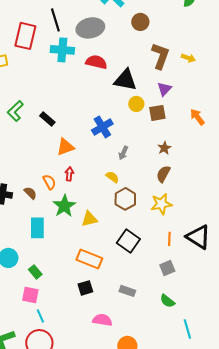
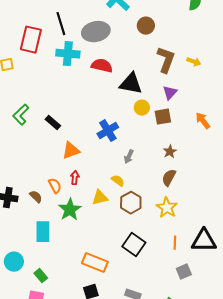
yellow star: (161, 204) -> (167, 208), turned -30
yellow triangle: (89, 219) -> (100, 198), moved
black triangle: (198, 237) -> (204, 241), turned -32
gray square: (167, 268) -> (184, 272), moved

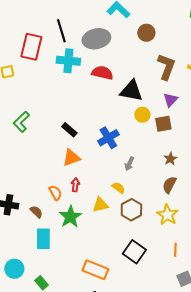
black rectangle: (53, 123) -> (69, 130), moved
brown semicircle: (36, 197) -> (36, 212), moved

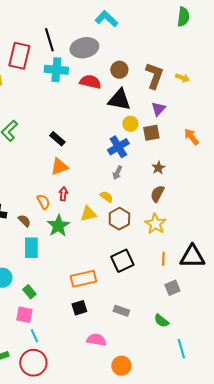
brown circle: (146, 33) -> (119, 70), moved
blue cross: (108, 138) -> (118, 147), moved
black square: (134, 252) -> (122, 261), turned 30
orange rectangle: (95, 270) -> (83, 279), turned -35

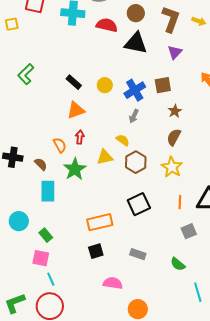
yellow circle: (130, 124) -> (105, 85), moved
brown square: (151, 133) -> (163, 85), moved

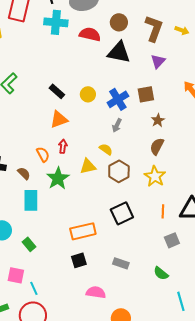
pink square: (41, 258) -> (16, 275), moved

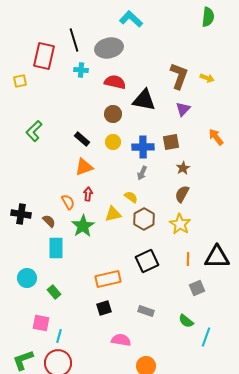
cyan cross: (56, 22) -> (81, 70), size x0.6
brown circle: (119, 22) -> (113, 114), moved
blue cross: (118, 99) -> (143, 147), turned 30
cyan line: (34, 288) -> (59, 336), turned 40
cyan line: (181, 301) -> (206, 337), moved, turned 36

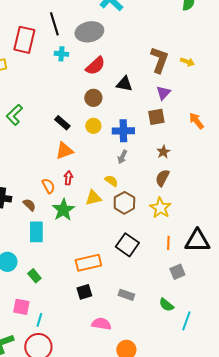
red semicircle: (115, 82) -> (95, 66), turned 125
black triangle: (144, 100) -> (124, 84), size x0.7
brown square: (171, 142) -> (156, 117), moved
black square: (147, 261) -> (127, 245), turned -30

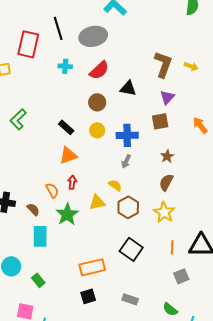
cyan cross: (61, 54) -> (65, 66), moved

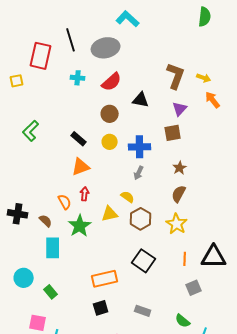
orange arrow: (200, 125) -> (213, 100), moved

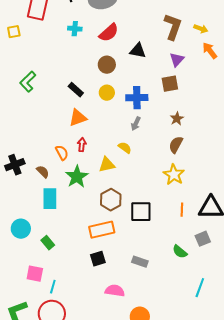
black cross: (18, 214) -> (15, 165), turned -30
brown hexagon: (141, 219) -> (111, 200), moved
black square: (144, 261) -> (141, 212), turned -35
gray square: (194, 288) -> (203, 239), moved
green semicircle: (183, 321) -> (180, 252), moved

